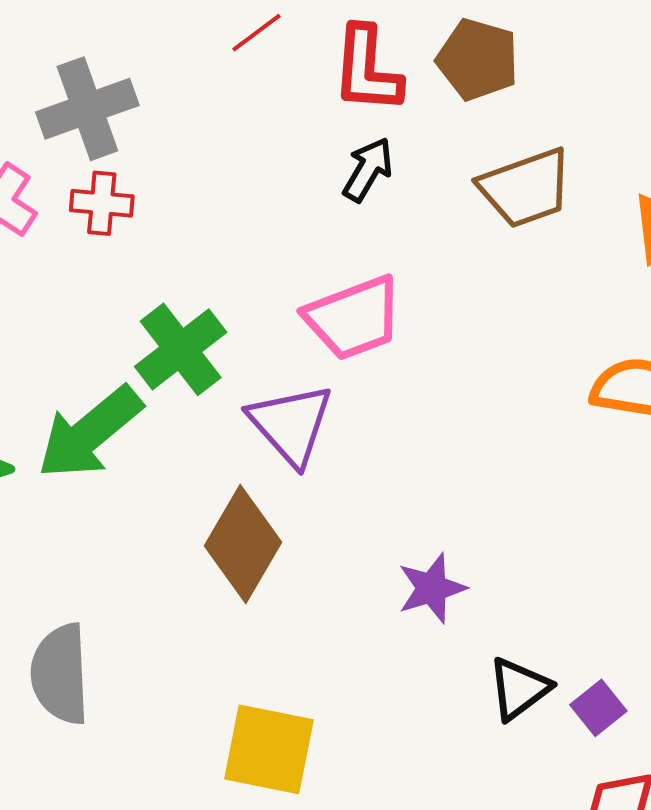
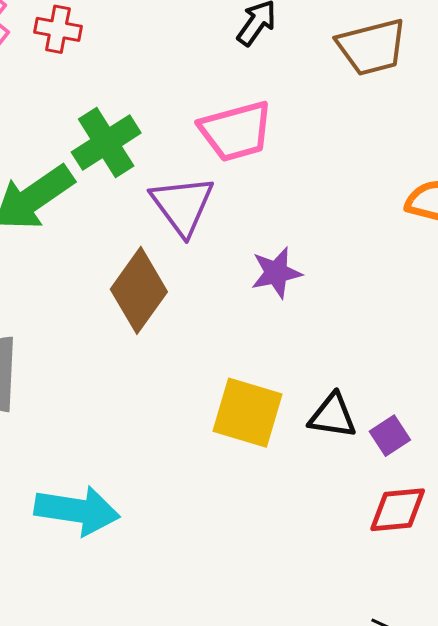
purple star: (432, 588) -> (276, 273), moved
black triangle: (519, 689) -> (333, 416), turned 40
yellow square: (269, 749) -> (247, 413), moved

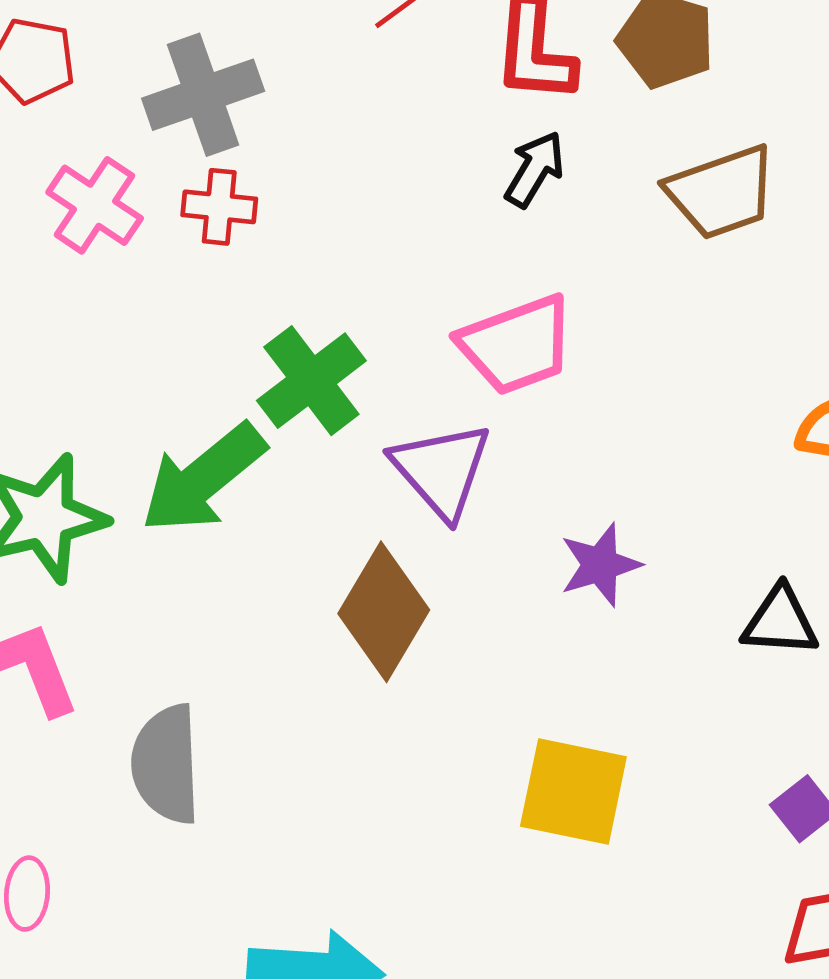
black triangle: (333, 416) -> (780, 621), moved

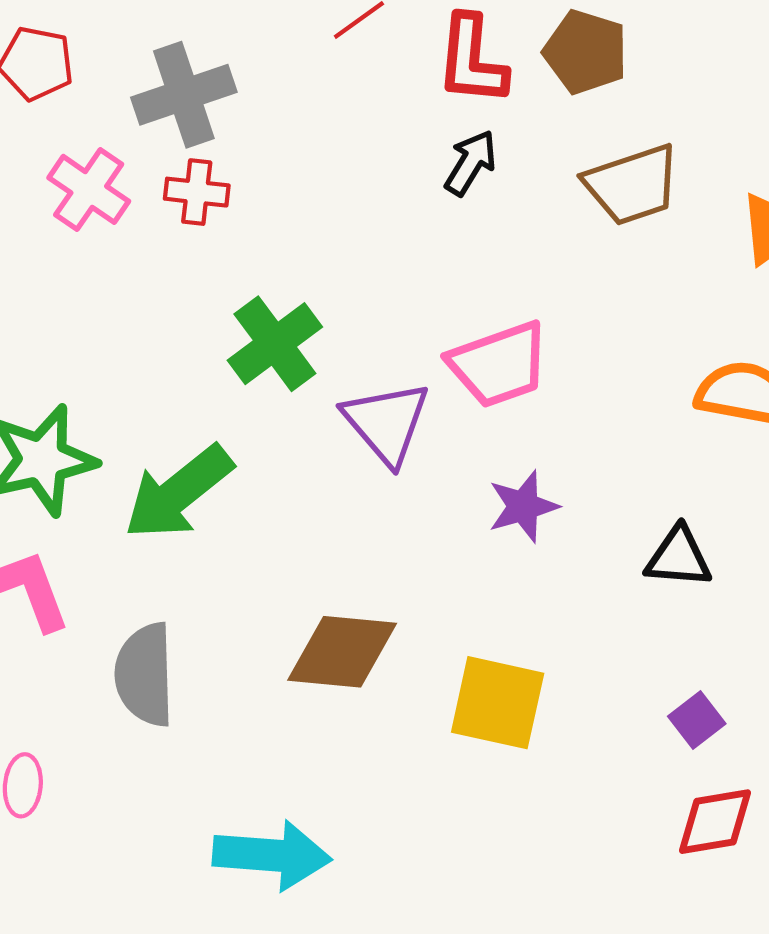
pink trapezoid: (517, 345) -> (499, 364), moved
green arrow: (203, 478) -> (178, 492), moved
brown diamond: (384, 612) -> (342, 652), moved, turned 64

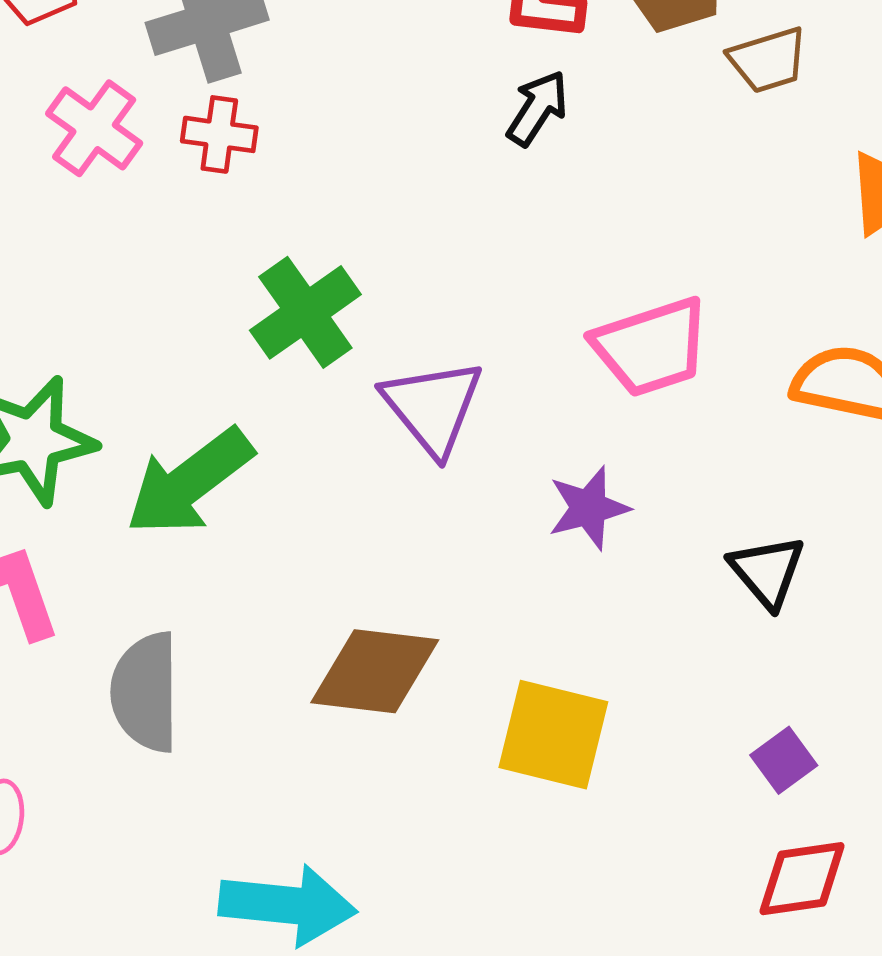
brown trapezoid: (632, 185) -> (768, 60), moved, size x0.7
pink trapezoid: (499, 364) -> (651, 347), moved
black triangle: (679, 557) -> (767, 571), turned 44

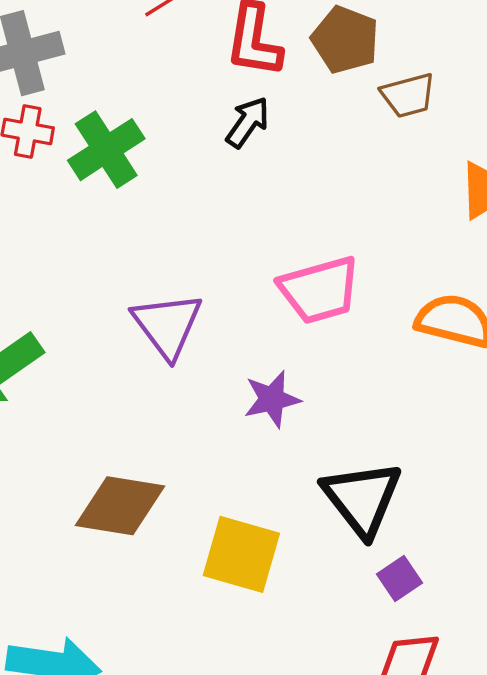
green cross: (305, 312) -> (106, 150), moved
black triangle: (767, 571) -> (362, 498), moved, size x1.5

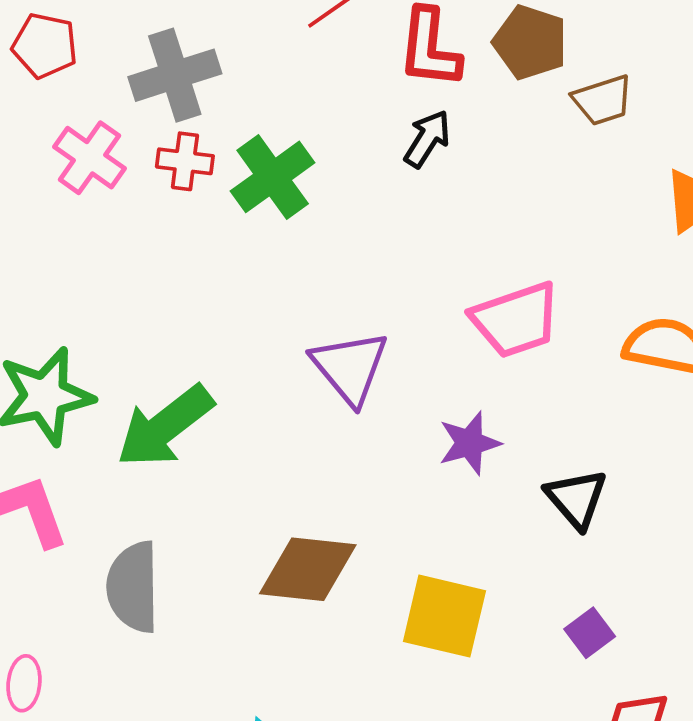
black triangle: (362, 498) -> (576, 499), moved, size x0.7
purple square: (399, 579) -> (590, 633), moved

